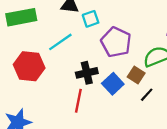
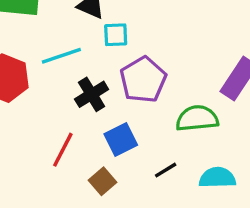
black cross: (87, 73) -> (92, 94), moved, turned -35
brown square: (136, 75) -> (103, 181), moved

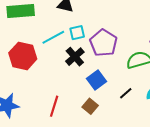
cyan square: (116, 35) -> (77, 33), moved
red line: (63, 150) -> (54, 106), moved

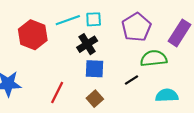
purple pentagon: (103, 43) -> (136, 27), moved
blue square: (96, 80) -> (95, 69), moved, turned 30
black line: (126, 93) -> (131, 80), moved

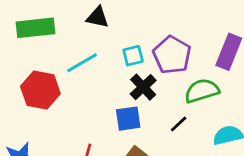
cyan square: (94, 19) -> (133, 56), moved
black cross: (87, 44) -> (143, 87), moved

